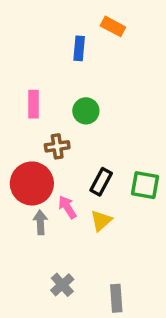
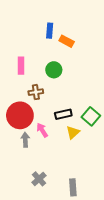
orange rectangle: (113, 26) -> (67, 41), moved
black rectangle: (101, 182) -> (63, 114), turned 49
green square: (145, 185) -> (91, 116), turned 30
yellow triangle: (101, 221) -> (73, 132), moved

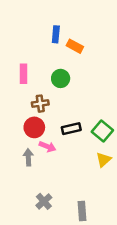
red circle: (20, 115) -> (34, 127), moved, size x0.7
pink arrow: (42, 130) -> (47, 147), turned 144
yellow triangle: (73, 132) -> (104, 160), moved

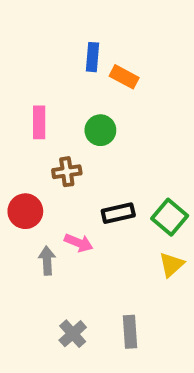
red circle: (34, 127) -> (25, 211), moved
gray rectangle: (82, 211) -> (130, 332), moved

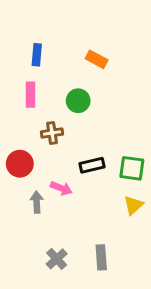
blue rectangle: (92, 57) -> (37, 55), moved
green square: (170, 217) -> (132, 168), turned -32

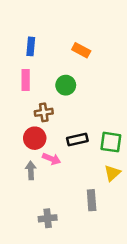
red circle: (20, 164) -> (35, 138), moved
gray rectangle: (101, 257) -> (92, 200), moved
gray cross: (57, 259) -> (48, 218), turned 36

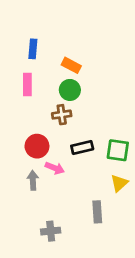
orange rectangle: (81, 50) -> (71, 65), moved
brown cross: (44, 112) -> (62, 115), moved

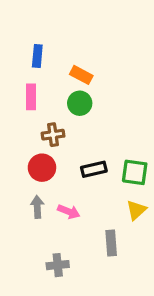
brown cross: (62, 115) -> (53, 135), moved
pink arrow: (55, 168) -> (69, 212), moved

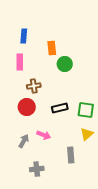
orange rectangle: (81, 75) -> (52, 48), turned 56
green circle: (80, 103) -> (65, 64), moved
gray arrow: (37, 207) -> (24, 141), moved, turned 32

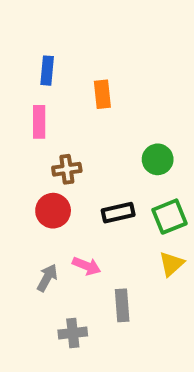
green circle: (65, 64) -> (158, 159), moved
green square: (86, 110) -> (169, 217), turned -30
gray rectangle: (71, 155) -> (122, 305), moved

